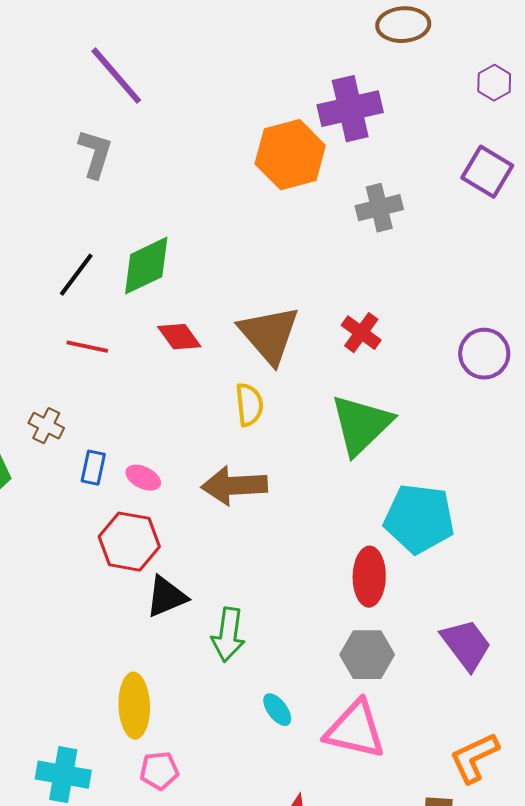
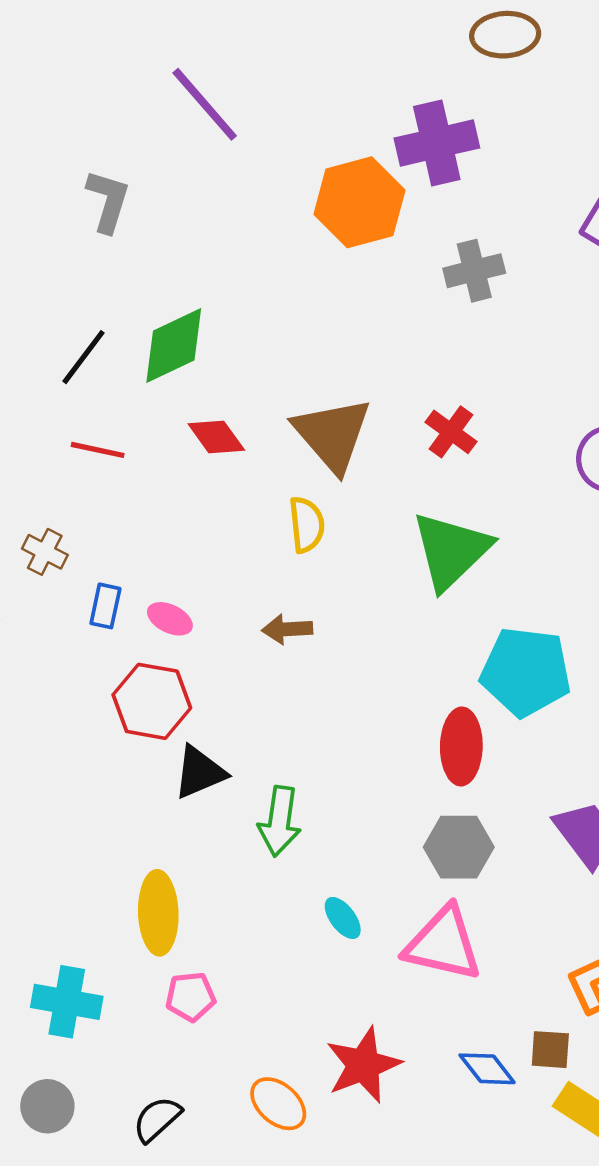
purple line: (116, 76) -> (205, 104), moved
brown arrow: (234, 486) -> (287, 629), size x0.6

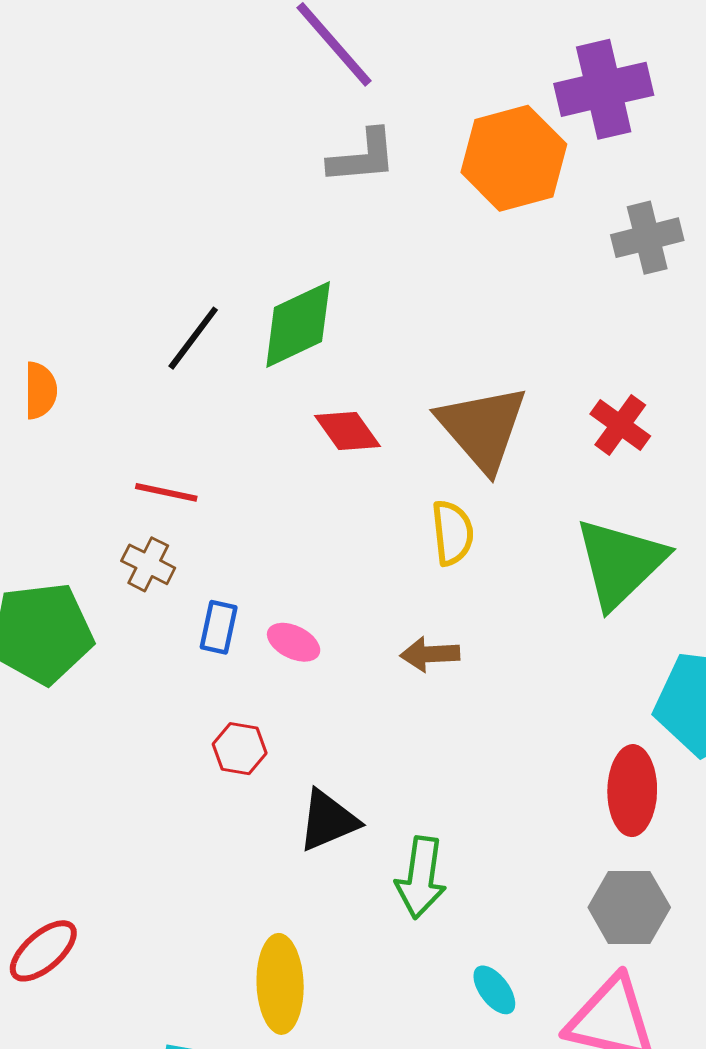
gray L-shape: (108, 201) -> (362, 157), moved, turned 68
red line: (98, 450) -> (166, 492), moved
red hexagon: (152, 701) -> (240, 749), moved, size x0.6

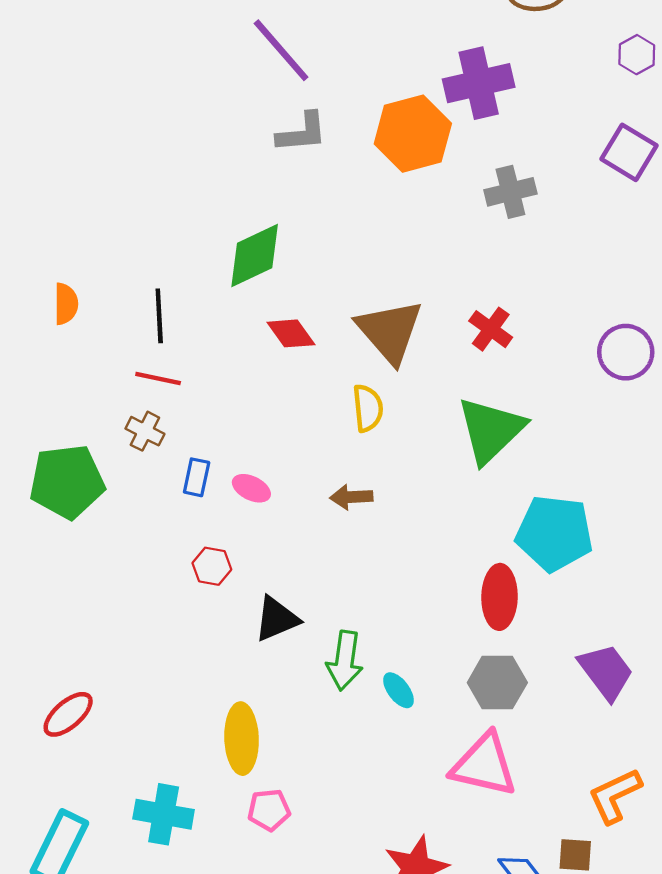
black line: (193, 338) -> (159, 316), moved, turned -40
cyan ellipse: (494, 990) -> (399, 690), moved

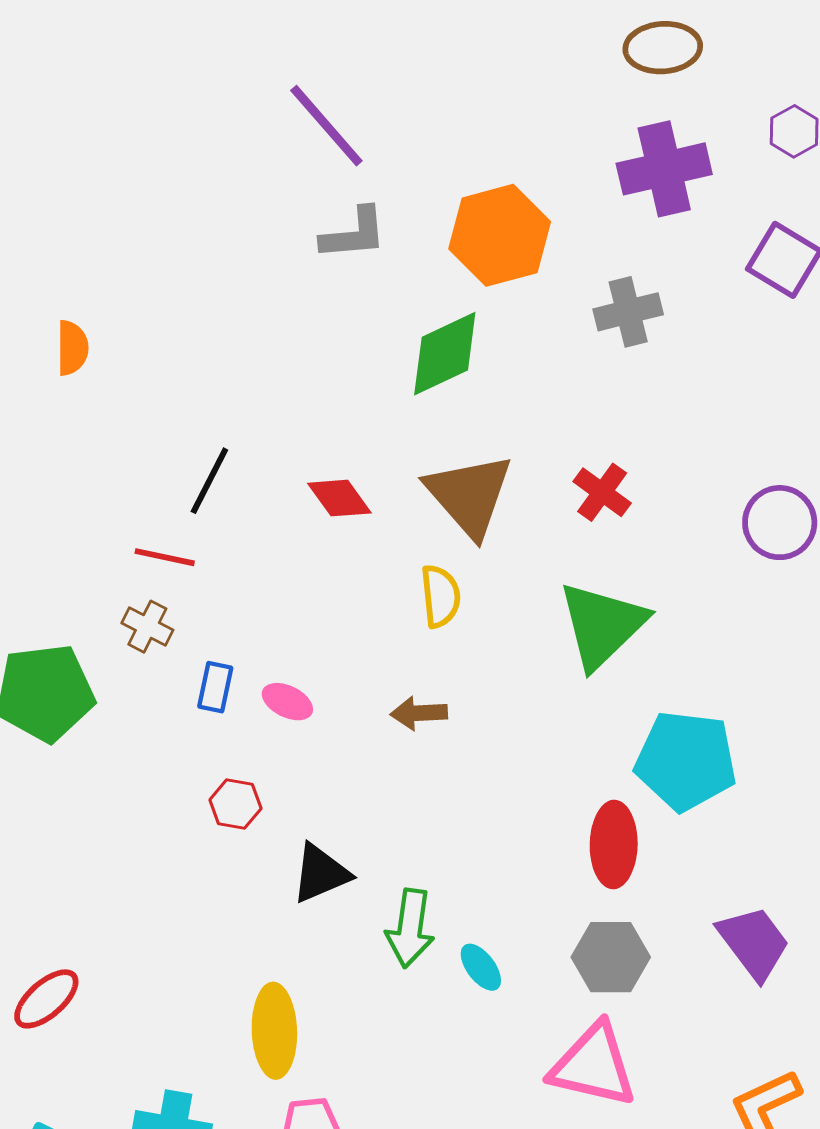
purple cross: (479, 83) -> (664, 169), moved
green diamond: (255, 256) -> (445, 354), moved
orange semicircle: (66, 304) -> (72, 348), moved
black line: (159, 316) -> (209, 481), moved, turned 30

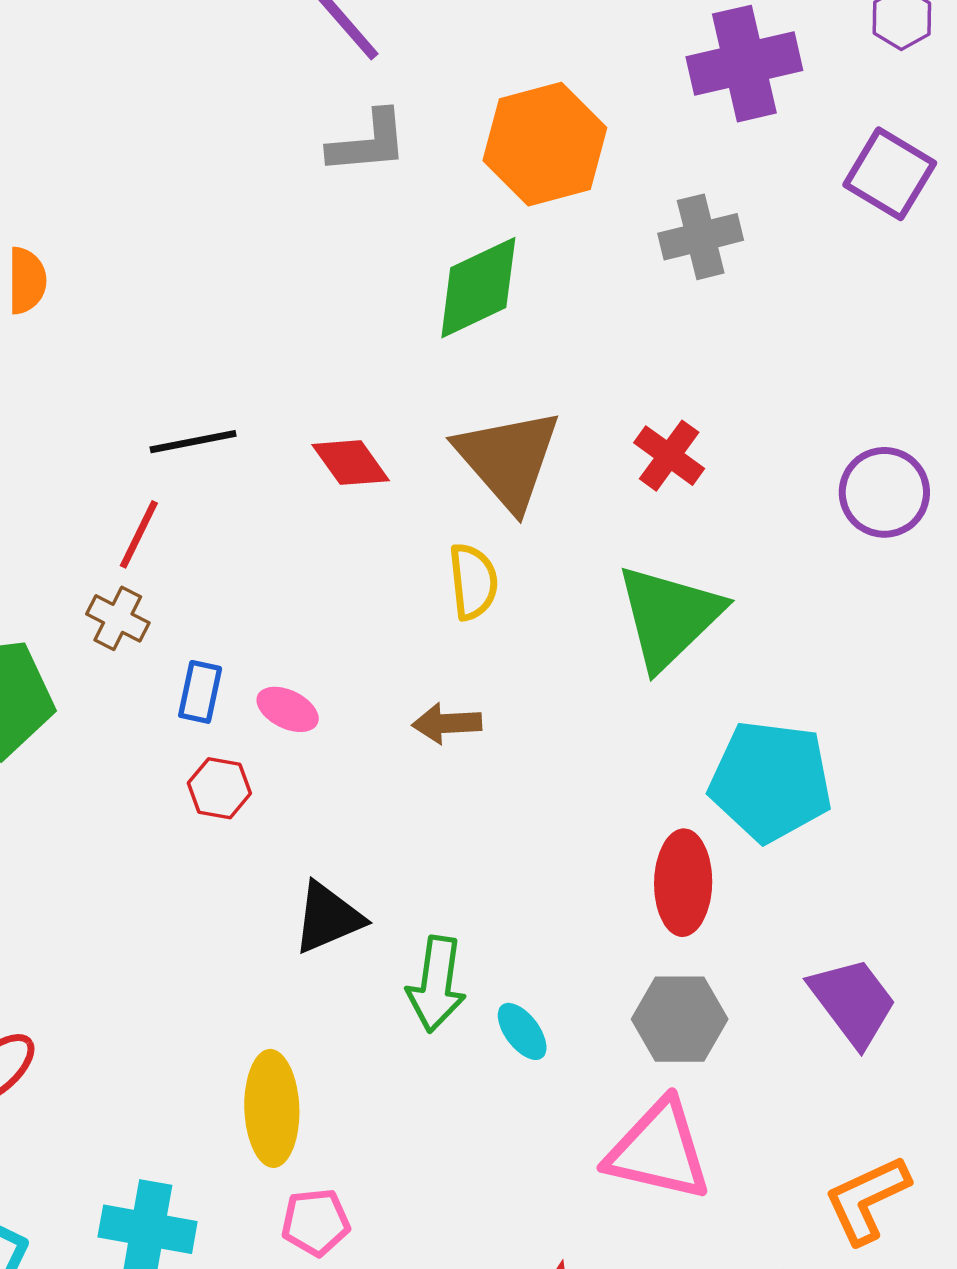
black line: (209, 481) -> (193, 442), turned 52
red line: (165, 557) -> (139, 534), turned -76
red hexagon: (235, 804) -> (219, 788), moved

